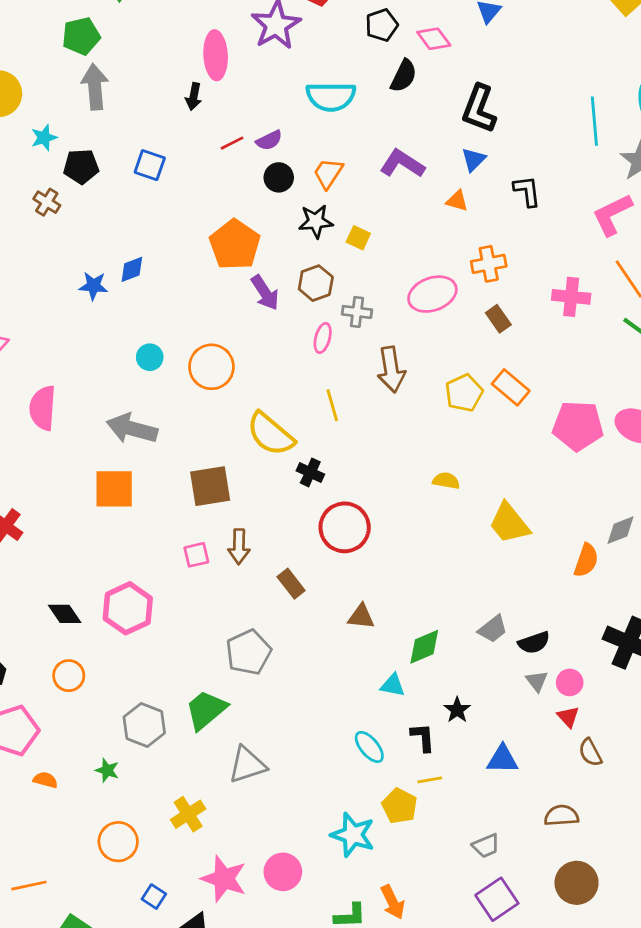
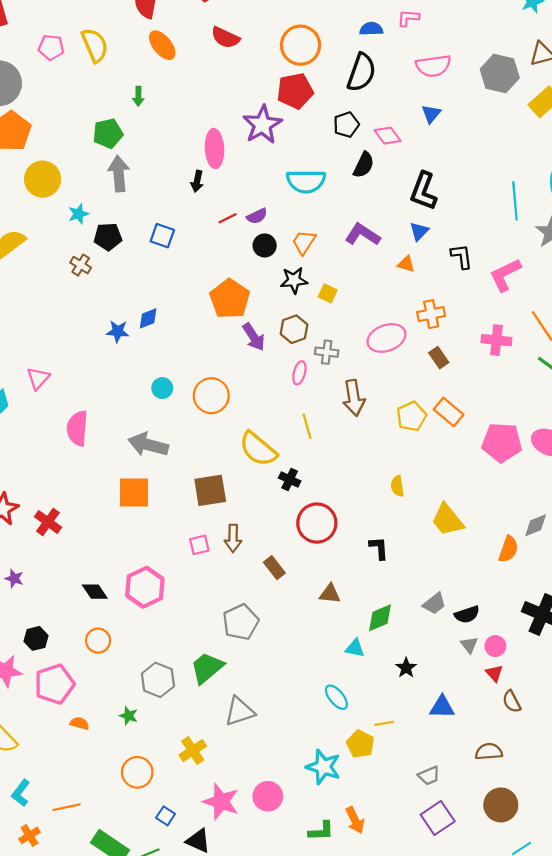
pink L-shape: (612, 214) -> (505, 275), moved
yellow semicircle: (446, 481) -> (397, 486), turned -108
black L-shape: (423, 737) -> (379, 548), moved

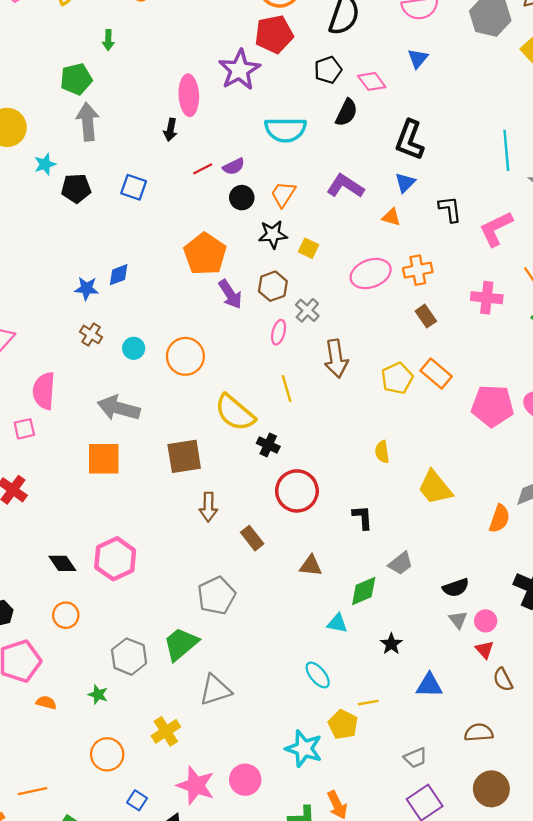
brown cross: (81, 265) -> (91, 334), moved
pink ellipse: (387, 338) -> (371, 274), moved
gray cross: (327, 352) -> (307, 310), turned 35
pink square: (199, 545) -> (24, 429), moved
gray trapezoid: (434, 604) -> (400, 563), moved

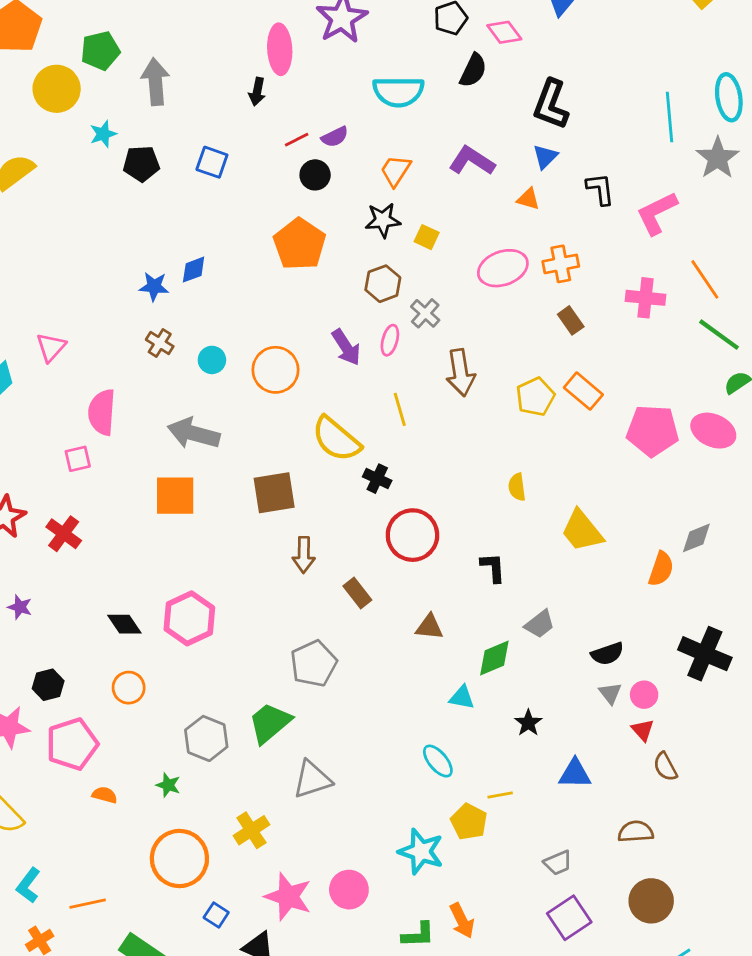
green pentagon: (76, 79) -> (100, 51), moved
black circle: (242, 198) -> (315, 175), moved
purple arrow: (230, 294) -> (346, 347), moved
orange circle: (107, 754) -> (179, 858), size x1.4

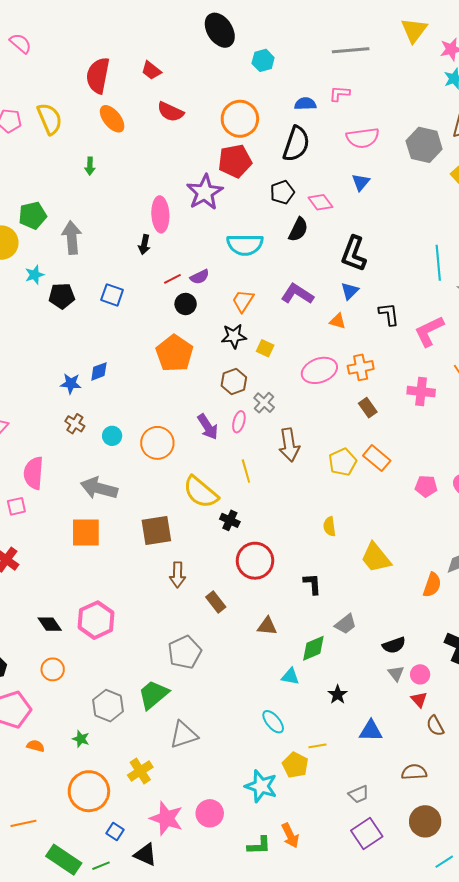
pink pentagon: (653, 431) -> (426, 486), size x0.6

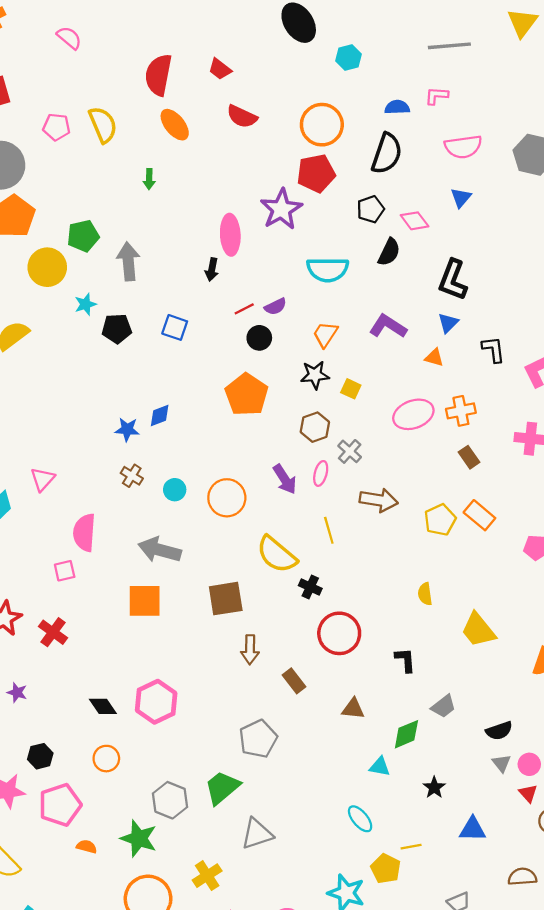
brown arrow: (289, 445) -> (379, 500), turned -72
green star: (81, 739) -> (139, 838), size x1.8

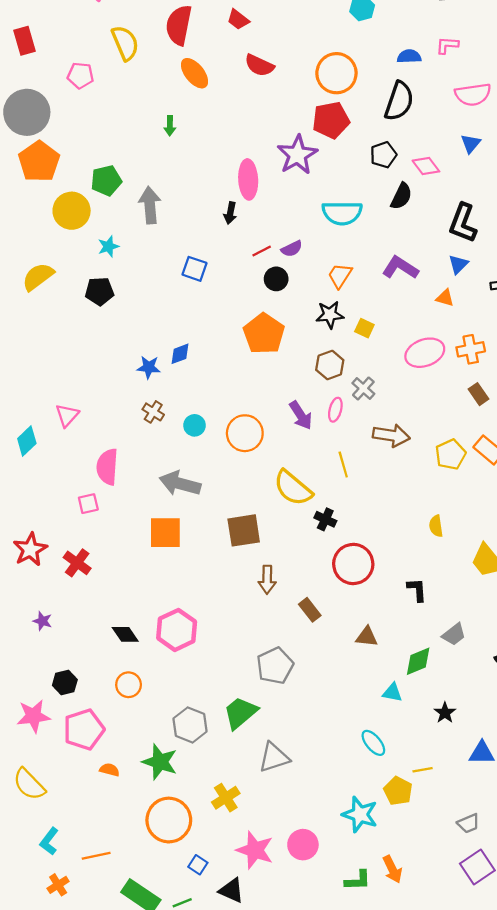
yellow semicircle: (103, 125) -> (125, 43), moved
black pentagon: (117, 329) -> (99, 291), moved

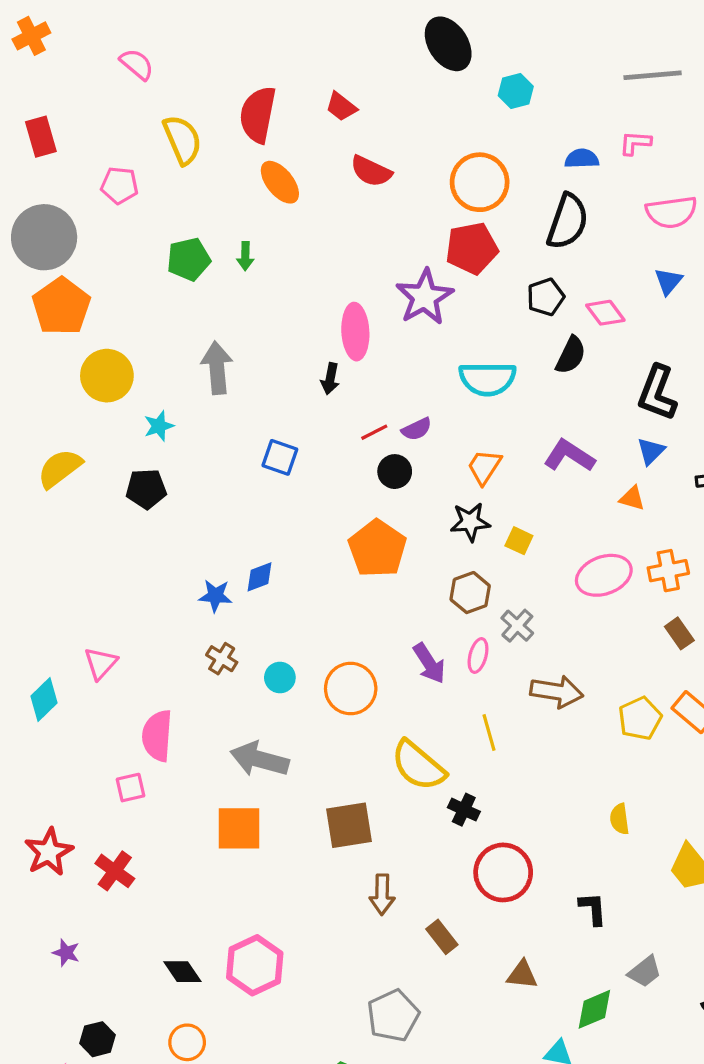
green pentagon: (106, 181) -> (189, 259), moved

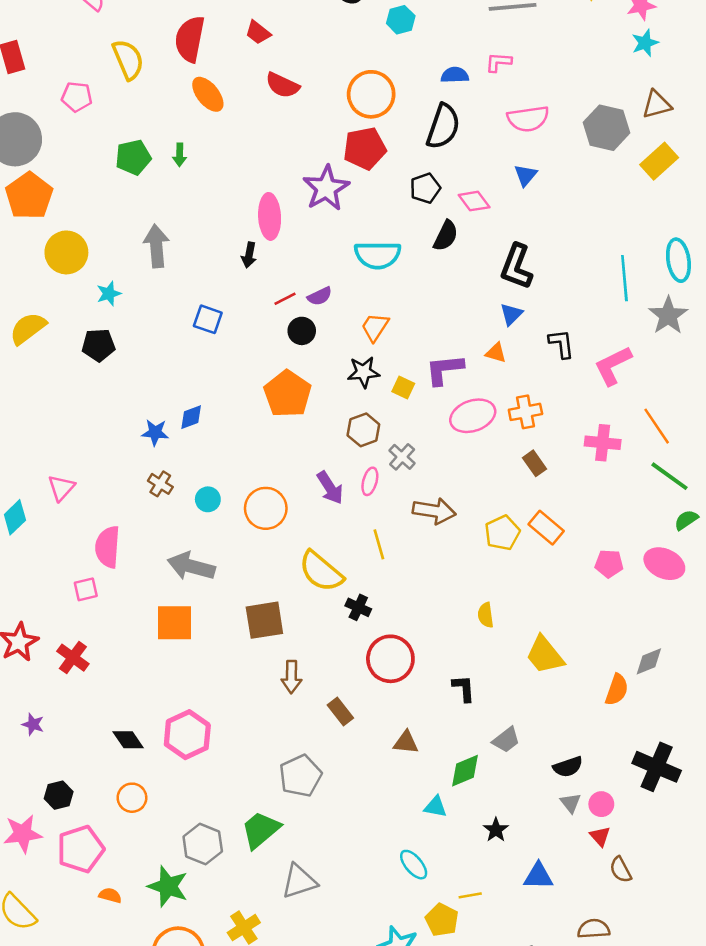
purple L-shape: (569, 456) -> (444, 369), moved, turned -39

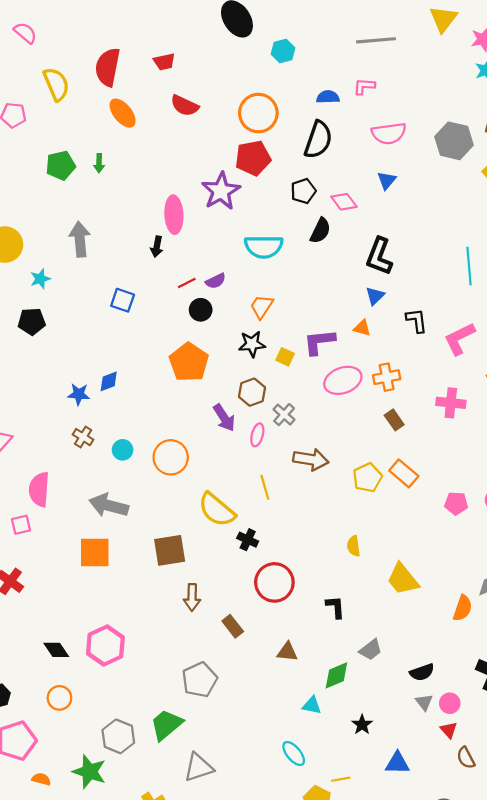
red trapezoid: (258, 33) -> (164, 62), turned -50
purple arrow: (330, 488) -> (224, 418), moved

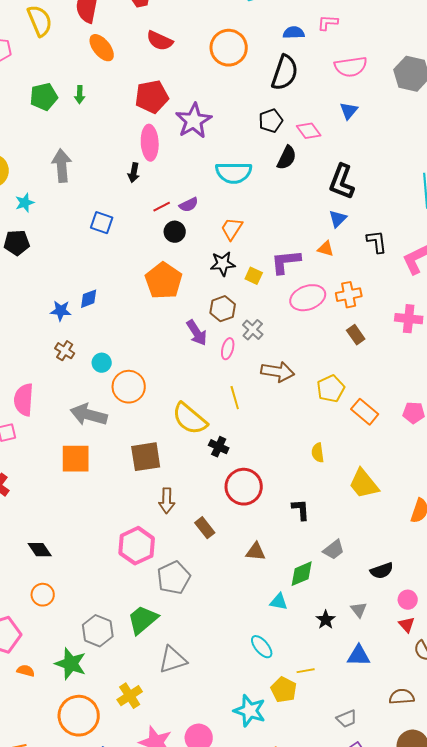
red pentagon: (253, 158) -> (152, 97), moved
orange circle: (171, 457) -> (129, 387), moved
orange rectangle: (404, 473) -> (365, 412), moved
pink hexagon: (105, 646) -> (137, 546), moved
gray triangle: (424, 702) -> (359, 610), moved

